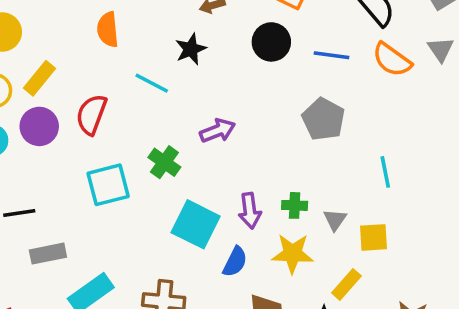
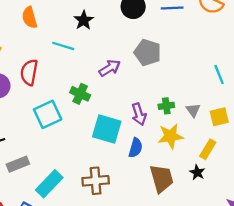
gray pentagon: (323, 119) -> (147, 53), moved

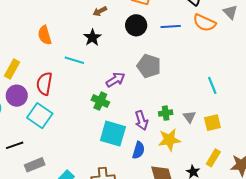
green cross: (80, 94) -> (100, 101), moved
cyan square: (48, 114) -> (40, 116), moved, turned -30
yellow rectangle: (208, 149) -> (213, 158), moved

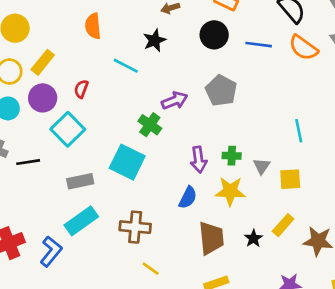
red semicircle: (44, 84) -> (81, 89), size x0.6
cyan square: (113, 134) -> (127, 162), moved
gray rectangle: (35, 165) -> (80, 181), moved

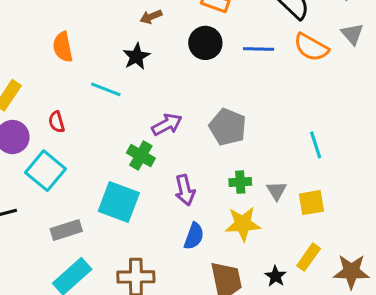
red semicircle: (81, 89) -> (57, 122), turned -30
gray pentagon: (221, 91) -> (228, 127), moved
purple arrow: (199, 160) -> (185, 190), moved

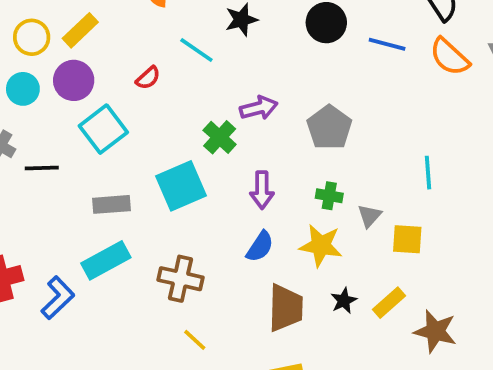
red semicircle: (57, 122) -> (148, 78), moved, turned -130
cyan square: (119, 202) -> (181, 186), turned 33
black star: (276, 276) -> (344, 301), moved

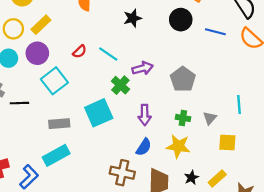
cyan line: (196, 50) -> (108, 54), moved
gray triangle: (369, 216) -> (210, 118), moved
brown cross: (181, 279) -> (122, 173), moved

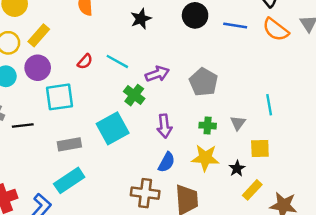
cyan square: (54, 81) -> (60, 97), turned 35
black star: (191, 178) -> (237, 168), moved

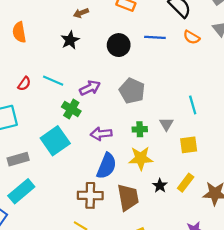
black circle: (195, 15) -> (119, 45), moved
orange semicircle: (276, 30) -> (191, 37), size x0.7
purple arrow: (164, 126) -> (101, 134), turned 96
blue semicircle: (167, 162) -> (107, 166), size x1.4
black star: (237, 168) -> (160, 186), moved

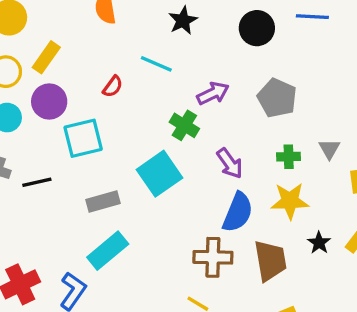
cyan line: (53, 81) -> (156, 64), moved
purple arrow: (101, 134) -> (230, 163), turned -120

